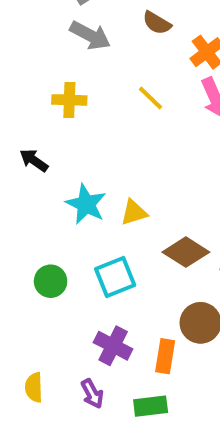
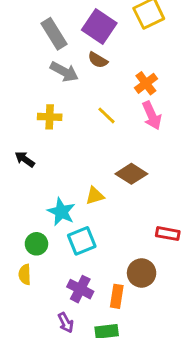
brown semicircle: (157, 23) -> (98, 60), moved
cyan star: (86, 204) -> (61, 212), moved
brown diamond: (186, 252) -> (131, 174), moved
yellow semicircle: (34, 387) -> (25, 274), moved

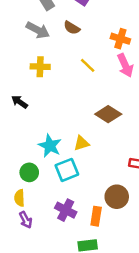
brown semicircle: (98, 60) -> (72, 28), moved
gray arrow: (64, 72) -> (38, 30), moved
orange cross: (146, 83) -> (120, 39), turned -36
yellow triangle: (95, 196) -> (81, 143), moved
purple arrow: (66, 323) -> (26, 220), moved

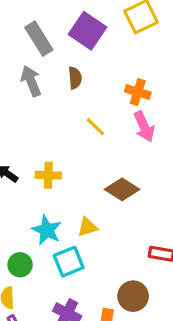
brown semicircle: (72, 28) -> (75, 78), turned -126
gray arrow: (38, 30) -> (31, 81), turned -140
yellow cross: (40, 67) -> (48, 175), moved

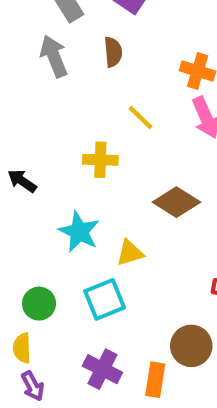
yellow cross: (48, 175) -> (100, 160), moved
cyan star: (47, 230) -> (79, 232), moved

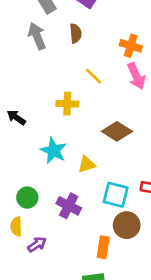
cyan square: (105, 299) -> (116, 195), moved, turned 36
purple cross: (102, 369) -> (69, 206), moved
purple arrow: (33, 386) -> (37, 244), moved, turned -96

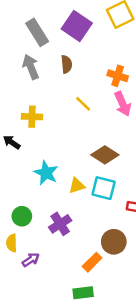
yellow cross: (67, 104) -> (32, 117), moved
cyan square: (116, 195) -> (104, 188), moved
purple cross: (69, 206) -> (60, 224), turned 30
orange rectangle: (103, 247) -> (92, 262), turned 36

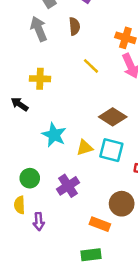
purple arrow: (31, 260) -> (39, 222), turned 120
orange rectangle: (92, 262) -> (100, 224), turned 66

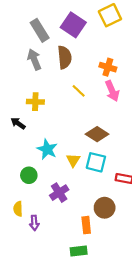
brown semicircle: (74, 26) -> (65, 57), size x1.5
yellow triangle: (85, 148) -> (73, 160), turned -40
green circle: (30, 178) -> (29, 175), moved
orange rectangle: (100, 224) -> (86, 225), turned 63

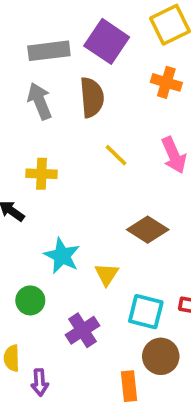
gray rectangle: (40, 30) -> (49, 51), turned -65
orange cross: (108, 67) -> (166, 82), moved
cyan square: (96, 162) -> (146, 312), moved

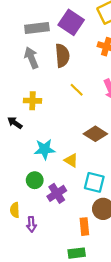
cyan star: (62, 256) -> (45, 149), turned -30
yellow triangle: (107, 274) -> (71, 160), turned -32
green circle: (30, 300) -> (35, 180), moved

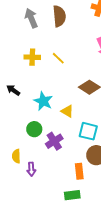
yellow line: (77, 90) -> (58, 58), moved
black arrow: (15, 123) -> (13, 90), moved
cyan star: (45, 149) -> (43, 101), turned 30

